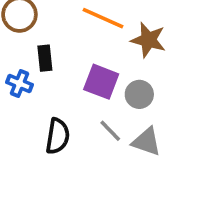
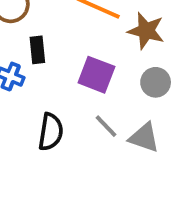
gray circle: (139, 94) -> (156, 82), moved

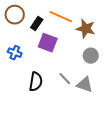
black rectangle: (37, 50) -> (37, 24), moved, turned 40
purple square: (96, 75) -> (48, 43), moved

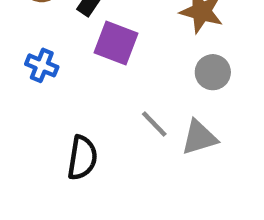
black semicircle: (36, 82) -> (82, 158), moved
gray triangle: (85, 85) -> (199, 137), turned -36

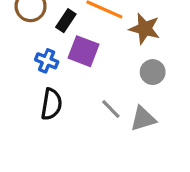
blue cross: (42, 65) -> (47, 61), moved
black semicircle: (82, 158) -> (51, 104), moved

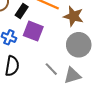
gray circle: (153, 72) -> (79, 45), size x1.5

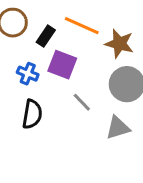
gray line: (51, 69) -> (82, 102), moved

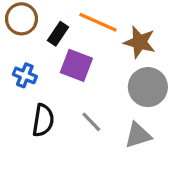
blue cross: (28, 74) -> (25, 75), moved
gray line: (82, 102) -> (91, 122), moved

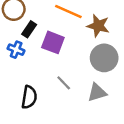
black rectangle: (58, 34) -> (29, 29), moved
black semicircle: (43, 120) -> (29, 97), moved

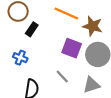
purple square: (53, 42) -> (72, 48), moved
blue cross: (16, 50) -> (20, 58), moved

